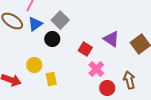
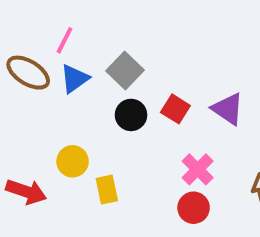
black circle: (52, 39) -> (131, 115), moved
red square: (85, 49) -> (175, 109), moved
red circle: (107, 88) -> (194, 208), moved

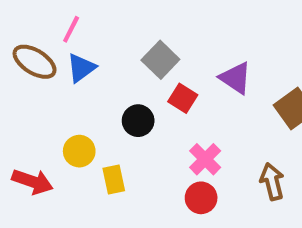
gray square: (125, 71) -> (160, 60), moved
purple triangle: (228, 109) -> (236, 78), moved
black circle: (131, 115) -> (138, 121), moved

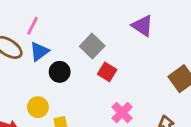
purple triangle: (236, 78) -> (142, 26), moved
black circle: (138, 121) -> (60, 72), moved

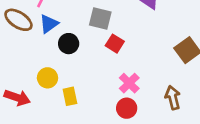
gray square: (92, 46) -> (100, 19), turned -30

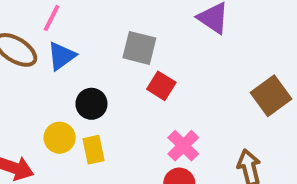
black circle: (69, 44) -> (91, 104), moved
yellow rectangle: (70, 96) -> (93, 150), moved

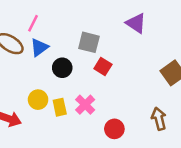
black circle: (91, 104) -> (62, 68), moved
pink cross: (183, 146) -> (85, 105), moved

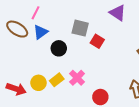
red square: (103, 67) -> (97, 41), moved
yellow circle: (38, 100) -> (38, 83), moved
yellow rectangle: (60, 107) -> (57, 80), turned 64

